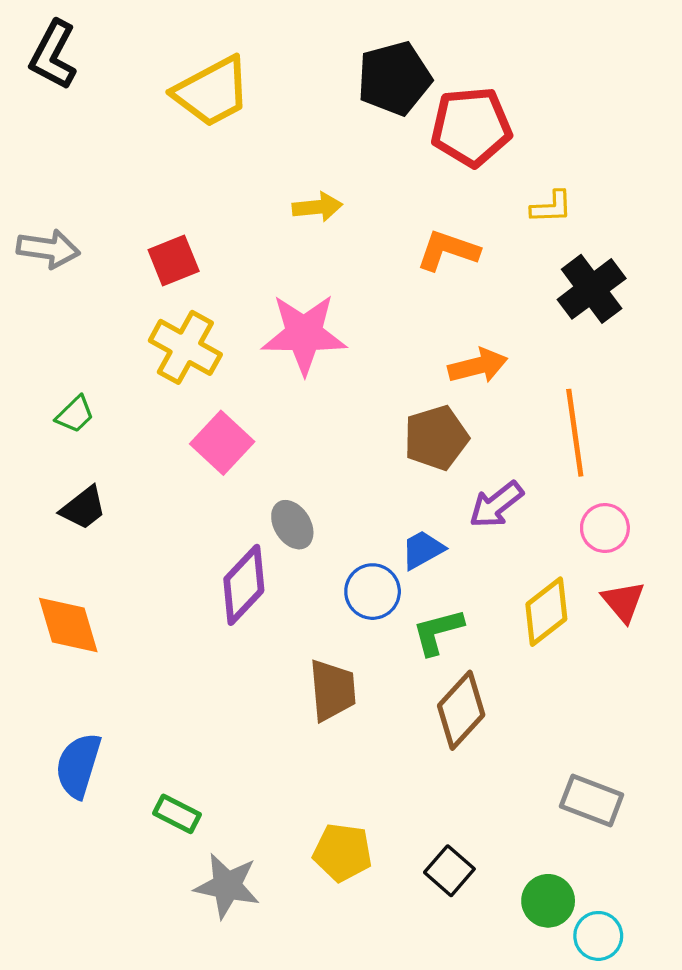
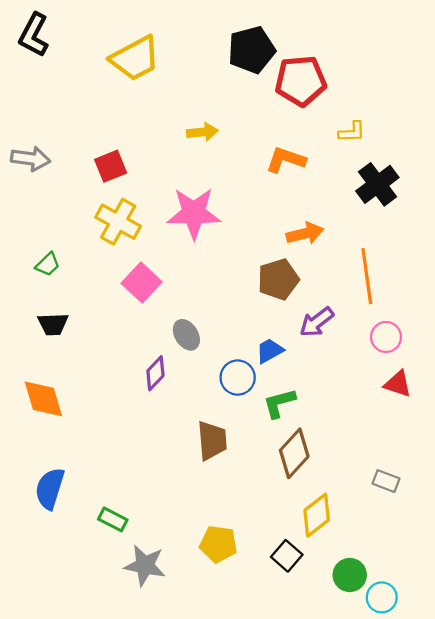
black trapezoid: (83, 508) -> (53, 324), turned 36
purple diamond: (244, 585) -> (155, 373), size x0.7
red triangle: (623, 602) -> (398, 384), turned -32
yellow diamond: (546, 612) -> (317, 515), moved
gray rectangle: (592, 801) -> (386, 481), moved, size x0.7

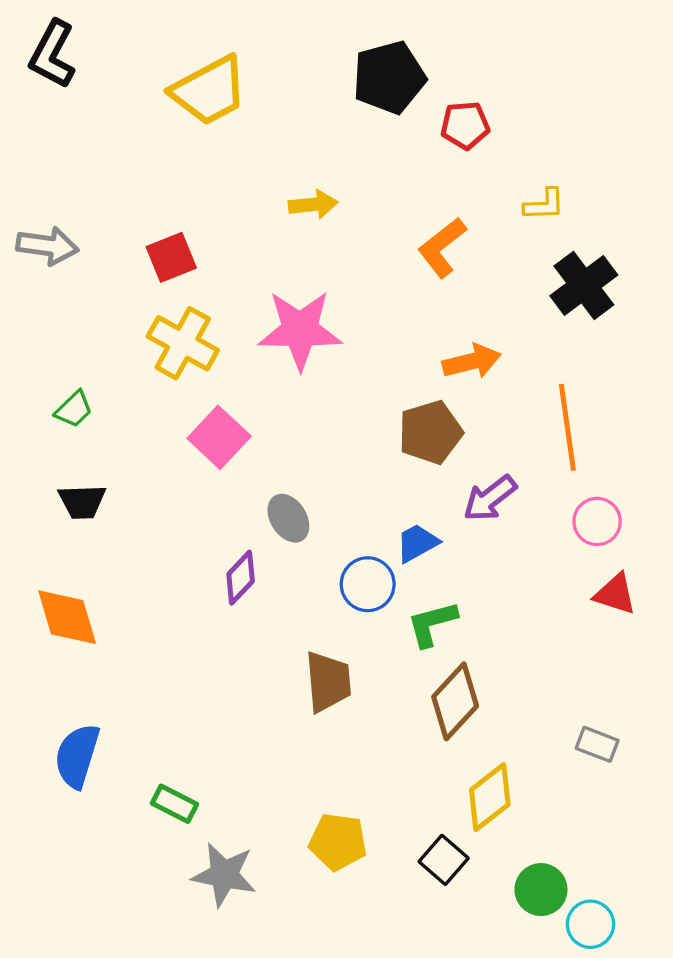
red pentagon: (301, 81) -> (465, 125), size x0.6
orange L-shape: (286, 160) -> (442, 247), turned -57

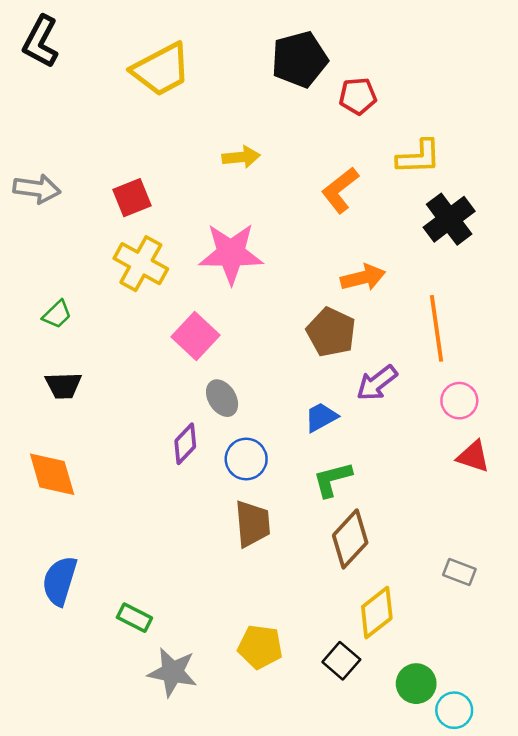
yellow L-shape: (544, 205) -> (419, 157), size x1.4
brown pentagon: (430, 432) -> (331, 332), turned -30
pink square: (219, 437) -> (195, 336), moved
blue circle: (368, 584) -> (246, 459), moved

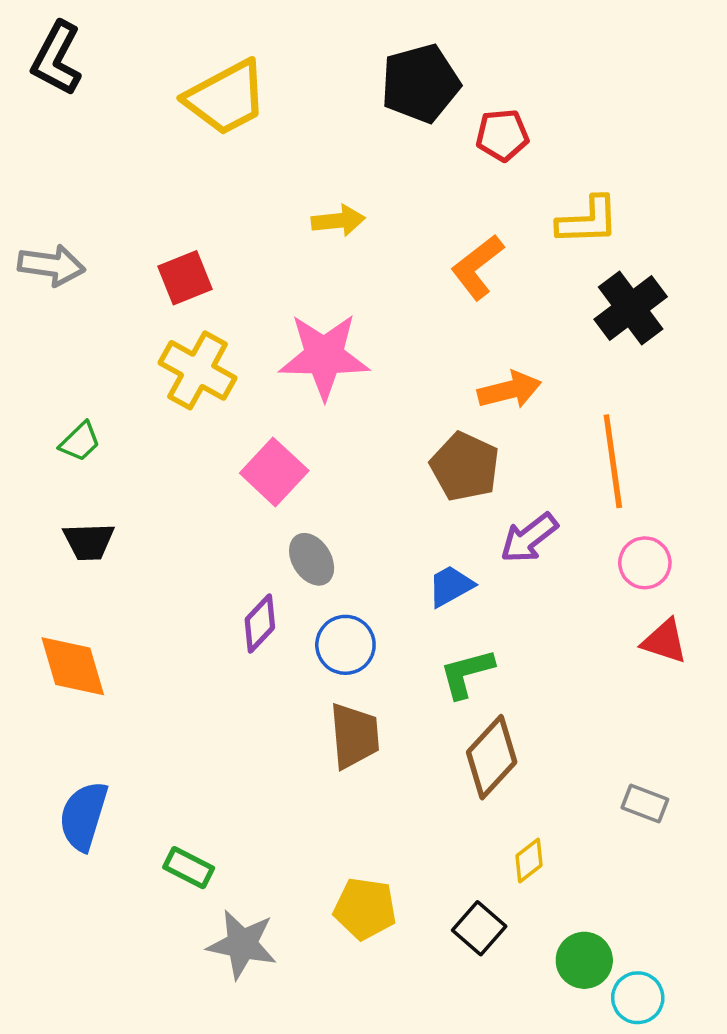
yellow diamond: (377, 613) -> (529, 861), size x0.6

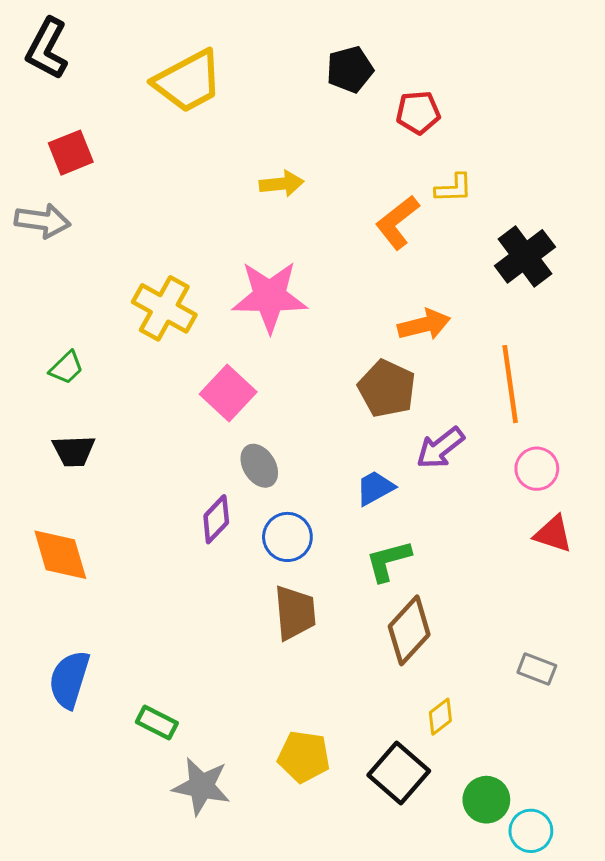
black pentagon: (420, 83) -> (350, 69), size x0.7
yellow L-shape: (588, 221) -> (454, 188), moved, size x0.7
red square: (185, 278) -> (71, 153), moved
black square: (479, 928) -> (399, 773), size x1.4

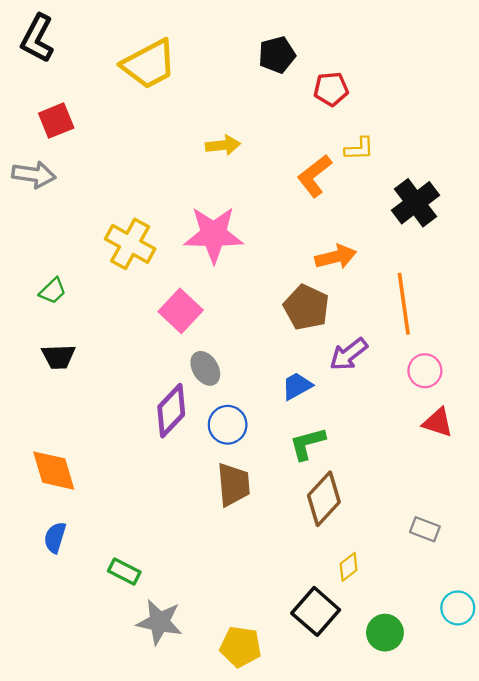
purple diamond: (216, 519) -> (171, 411), size x1.4
orange diamond: (60, 555) -> (54, 471), moved
blue semicircle: (69, 679) -> (55, 537), size x0.7
yellow pentagon: (304, 757) -> (241, 647), moved
cyan circle: (531, 831) -> (458, 608), moved

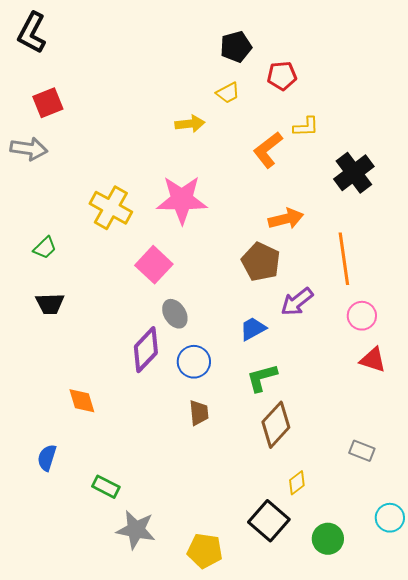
yellow trapezoid: (149, 64) -> (228, 93), moved, size x0.5
orange diamond: (54, 471) -> (82, 401), moved, size x0.7
brown trapezoid: (233, 485) -> (199, 413), size x0.7

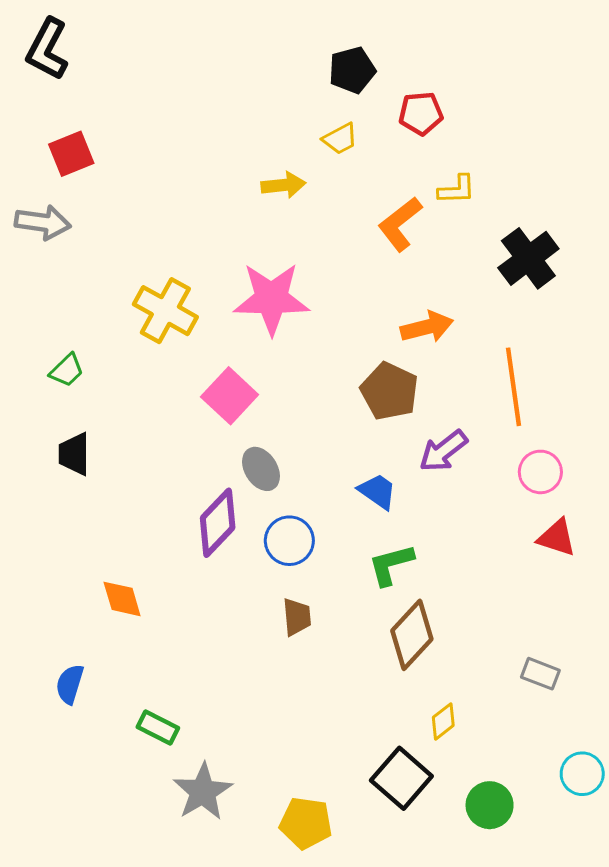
black trapezoid: (50, 304) -> (74, 454), turned 92
blue trapezoid: (253, 329) -> (378, 491), turned 64
gray star: (136, 530) -> (203, 792), turned 30

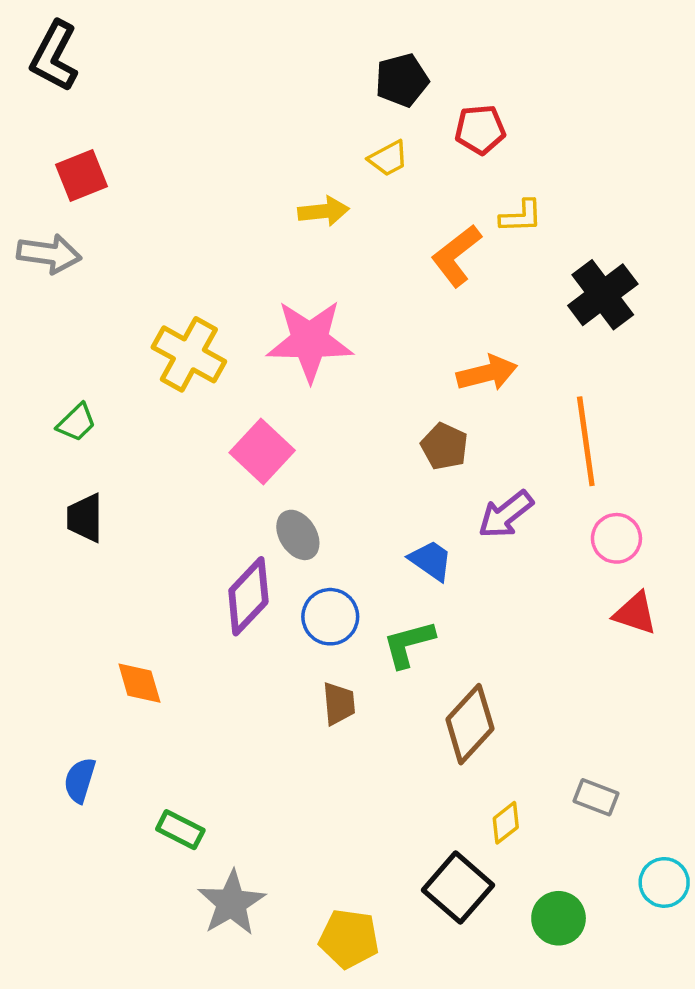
brown pentagon: (389, 391) -> (444, 446), size x0.7
green L-shape: (391, 565) -> (409, 644), moved
gray rectangle: (540, 674) -> (596, 797), moved

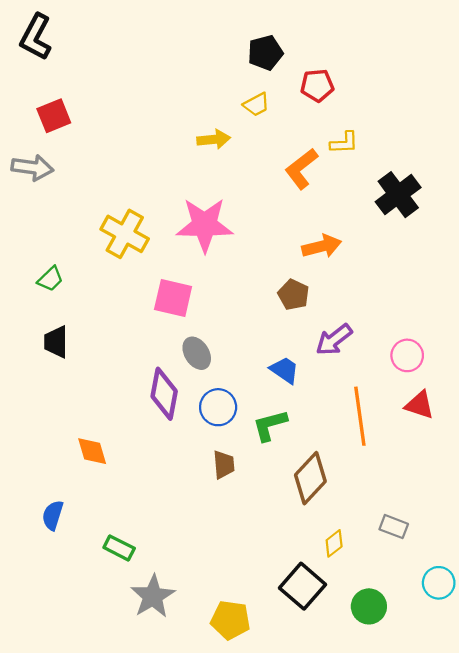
orange line: (586, 441) -> (360, 416), moved
pink square: (262, 451) -> (173, 298), turned -30
purple diamond: (248, 596) -> (164, 394), turned -33

